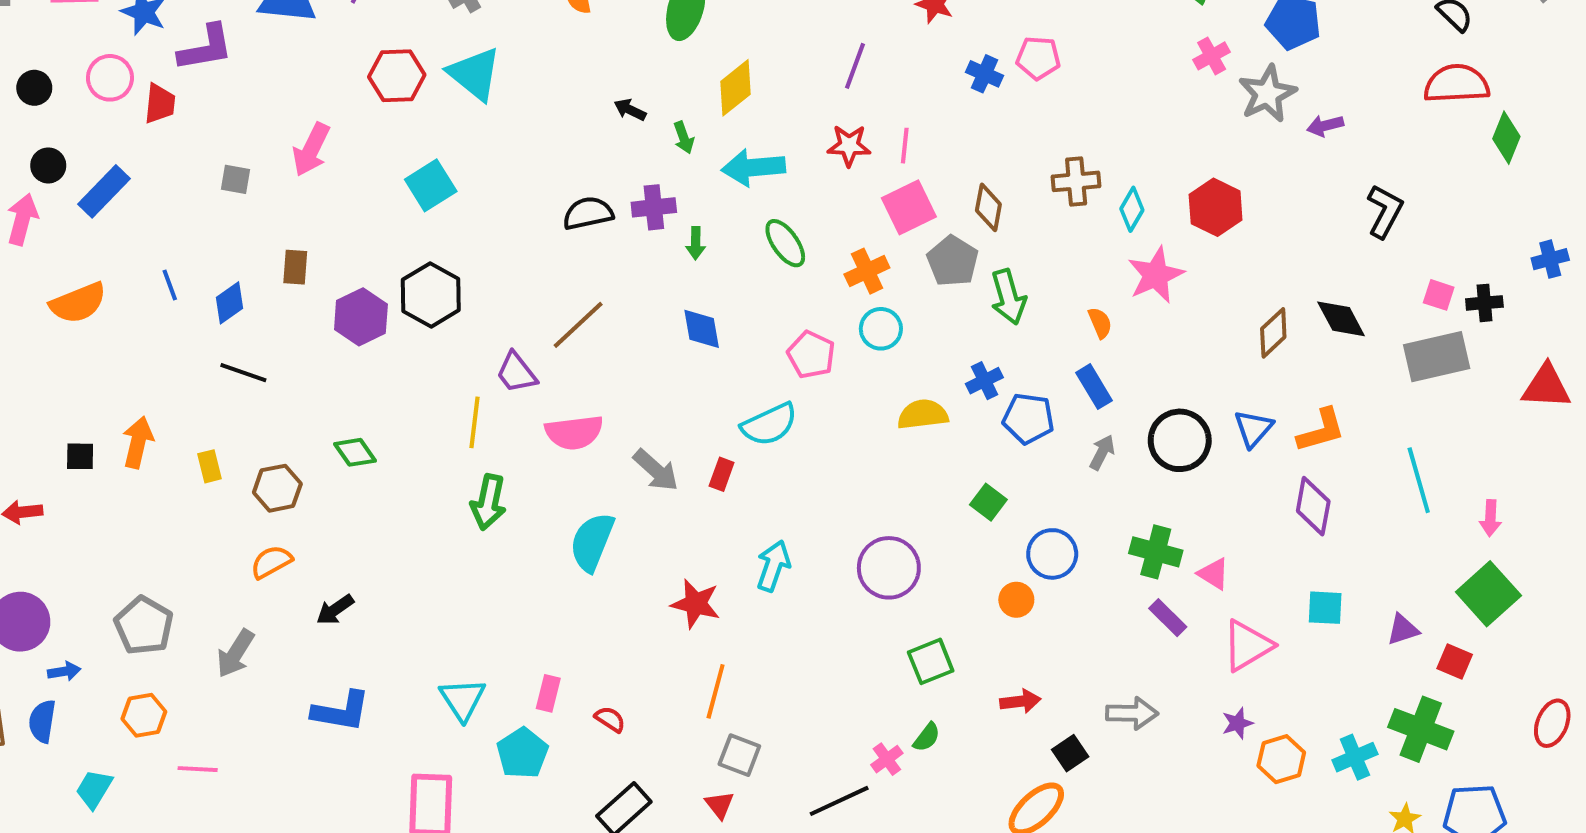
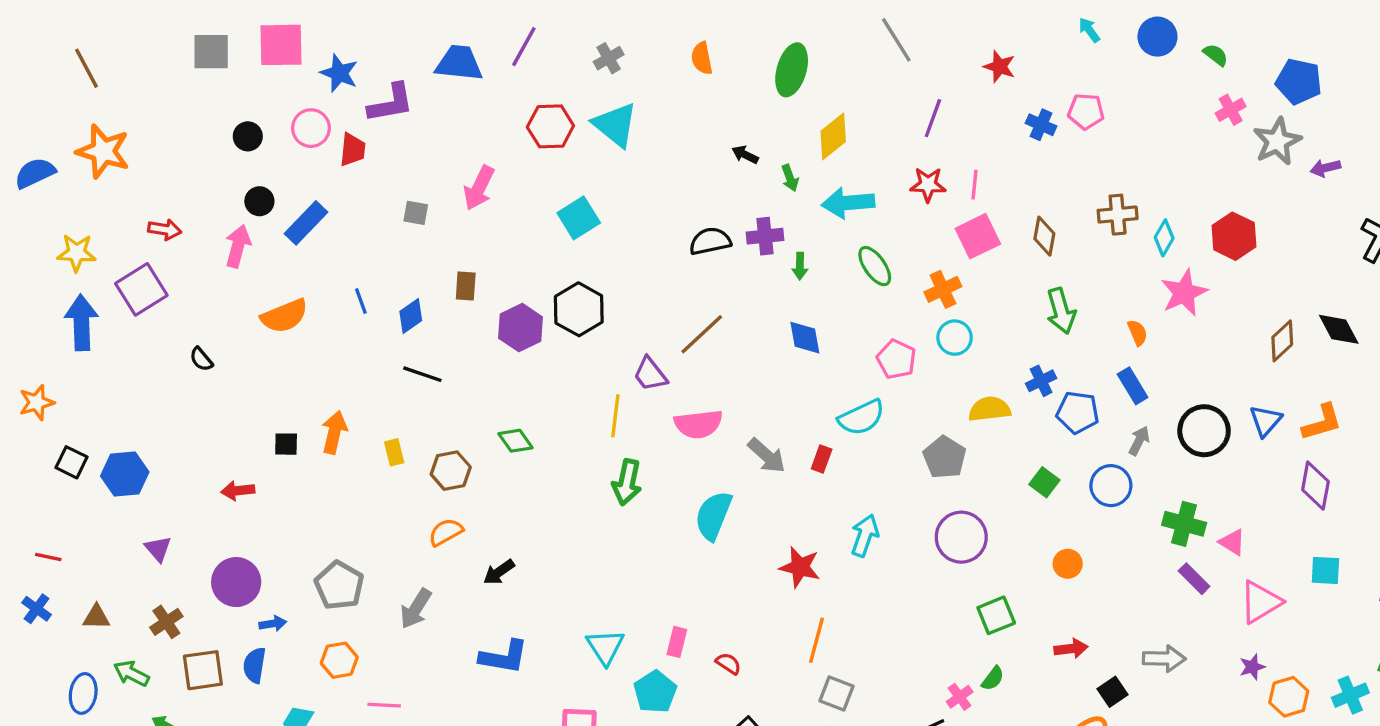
gray pentagon: (953, 261) -> (945, 457), moved
blue circle: (1052, 554) -> (1111, 486), moved

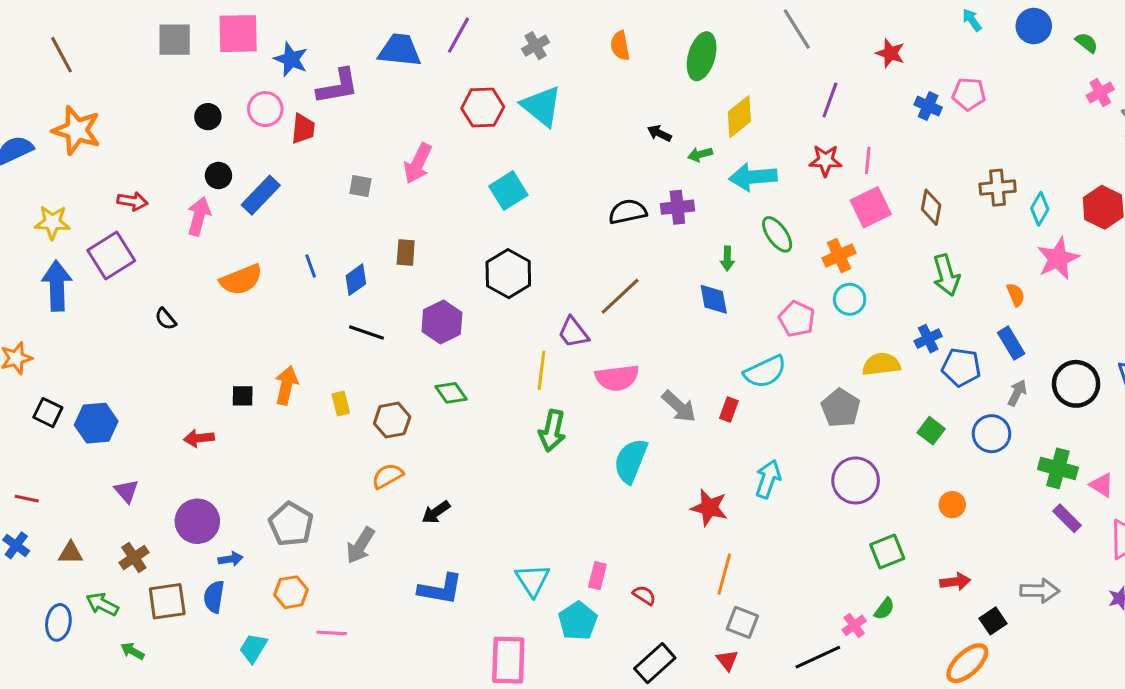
green arrow: (790, 178) -> (700, 154), turned 95
green arrow: (800, 266) -> (727, 259), moved
purple hexagon: (521, 328) -> (442, 322), moved

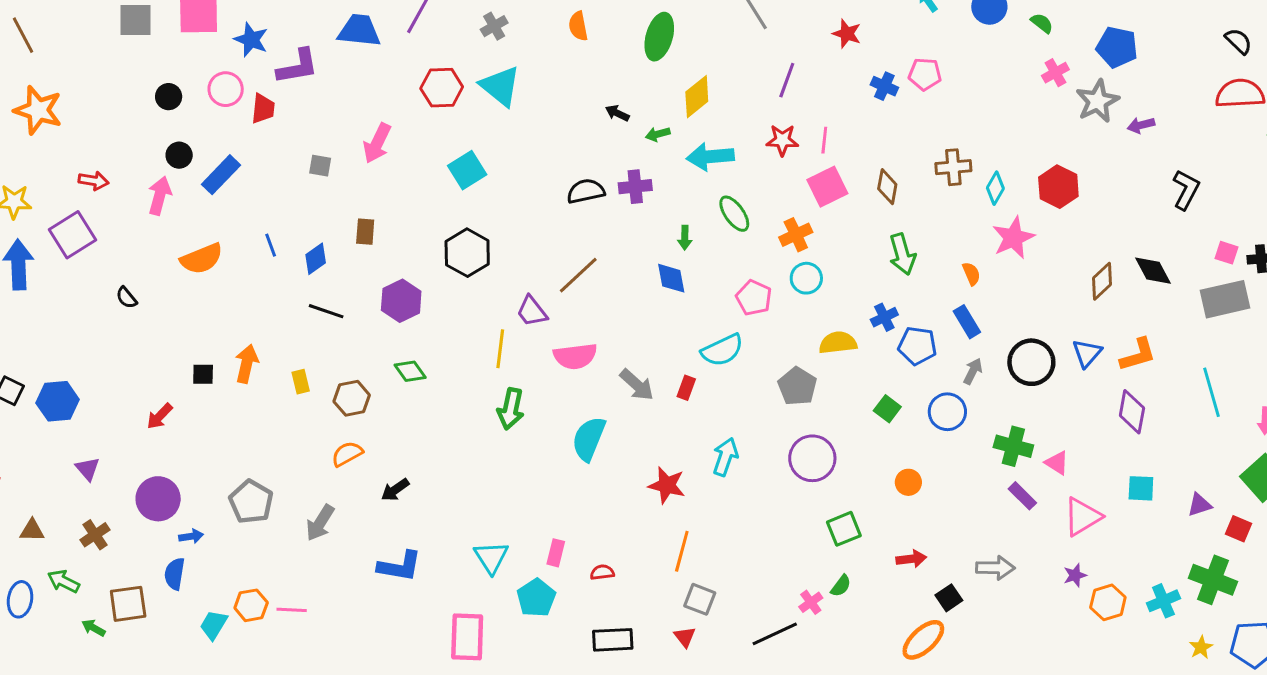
red arrow: (199, 438) -> (160, 416), turned -40
orange hexagon: (291, 592) -> (251, 605), moved
red semicircle: (644, 595) -> (602, 572), turned -40
brown square: (167, 601) -> (128, 604), moved
black rectangle: (655, 663) -> (613, 640), turned 39

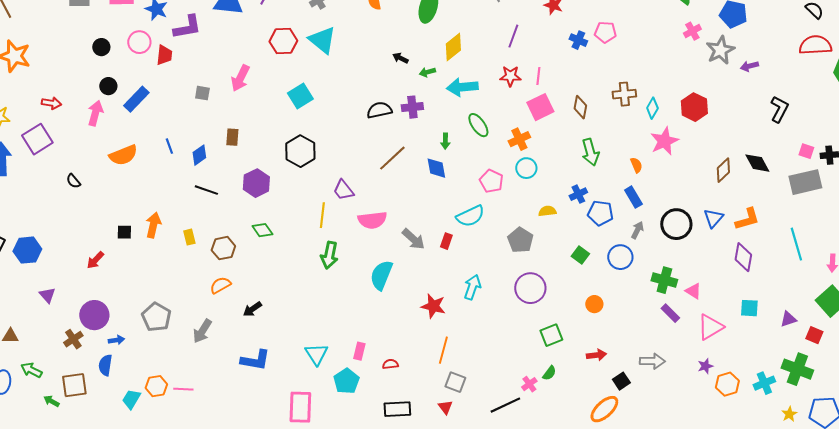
brown line: (578, 275) -> (392, 158), moved
yellow semicircle: (838, 343) -> (547, 211), size x0.7
brown cross: (95, 535) -> (73, 339), moved

